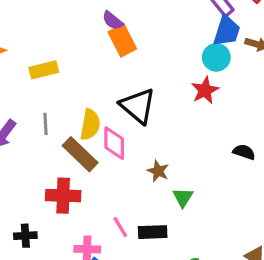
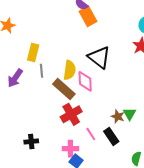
yellow rectangle: (44, 70) -> (33, 53), moved, turned -60
brown star: (158, 171) -> (118, 116), moved
red cross: (63, 196) -> (71, 114), moved, turned -30
black rectangle: (153, 232) -> (111, 136), turned 60

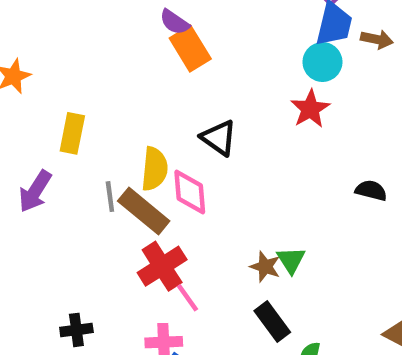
black triangle: (99, 57) -> (219, 138), size x0.7
gray line: (41, 71) -> (110, 197), moved
pink line: (91, 134) -> (188, 298), moved
black rectangle: (111, 136) -> (272, 322), moved

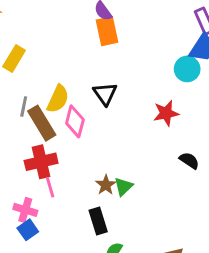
red star: (310, 109) -> (166, 113), moved

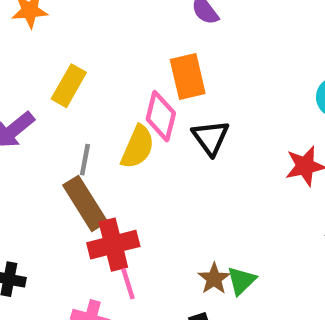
orange rectangle: (107, 31) -> (188, 76), moved
pink diamond: (75, 121) -> (161, 116), moved
brown rectangle: (42, 123) -> (85, 203), moved

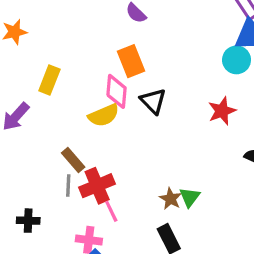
yellow semicircle: (138, 147) -> (104, 115), turned 52
gray line: (85, 160) -> (68, 186), moved
brown rectangle: (85, 203) -> (73, 160), size x0.7

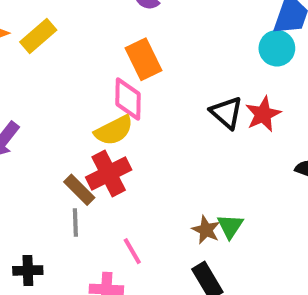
yellow rectangle: (49, 80) -> (38, 36), moved, turned 32
black triangle: (153, 101) -> (226, 113), moved
red cross: (97, 186) -> (109, 173), moved

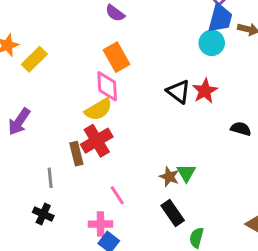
yellow rectangle: (38, 36) -> (34, 59), moved
brown rectangle: (79, 190) -> (76, 154), turned 35
gray line: (75, 223) -> (50, 178), moved
black cross: (28, 270) -> (43, 214), turned 30

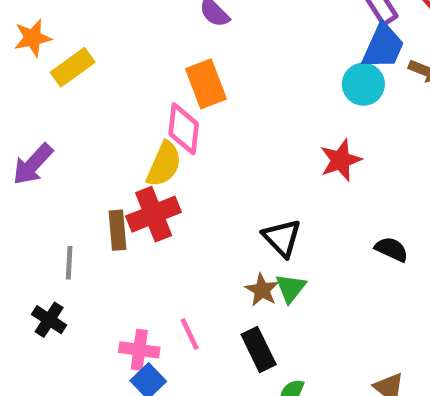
black triangle: (178, 91) -> (282, 238), moved
yellow semicircle: (98, 110) -> (164, 164), turned -44
black semicircle: (241, 129) -> (392, 249), moved
pink line: (117, 195) -> (190, 334), moved

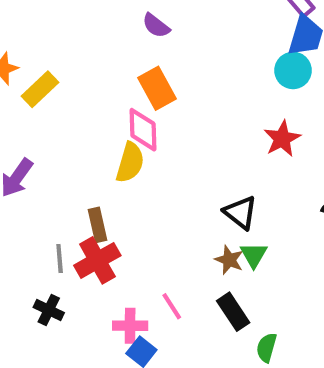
red cross: (154, 214) -> (97, 260), moved

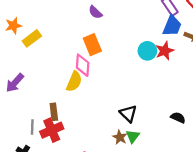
cyan circle: (293, 70) -> (147, 51), moved
red star: (282, 139) -> (165, 51), moved

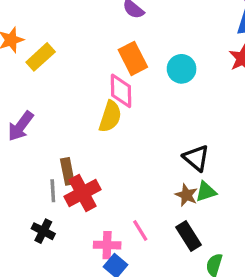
cyan circle: (147, 51) -> (182, 69), moved
brown rectangle: (54, 112) -> (67, 171), moved
green triangle: (133, 136) -> (206, 192), turned 40

